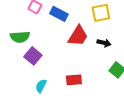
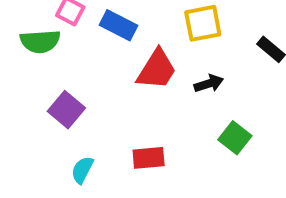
green semicircle: (20, 37) -> (40, 41), moved
black arrow: (104, 43) -> (209, 84), turned -32

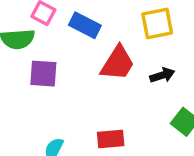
purple square: (66, 110) -> (43, 74), moved, turned -36

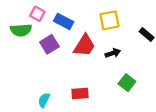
purple square: (43, 74) -> (49, 44), moved, turned -36

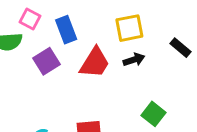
blue rectangle: (64, 21) -> (66, 30), turned 42
black arrow: (113, 53) -> (134, 60), moved

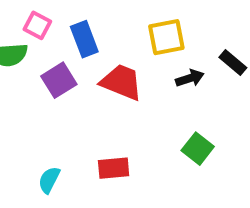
black arrow: (134, 60) -> (190, 78), moved
red trapezoid: (95, 63) -> (121, 82), turned -100

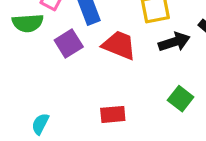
black arrow: (190, 78) -> (174, 42), size x1.4
cyan semicircle: (49, 180) -> (40, 124), moved

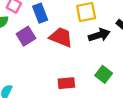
red rectangle: (113, 114) -> (66, 83), moved

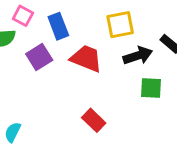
green square: (104, 74) -> (151, 88), moved, turned -35
red rectangle: (66, 83) -> (94, 120), turned 49

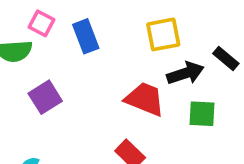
purple square: (39, 57) -> (45, 97), moved
red trapezoid: (86, 59) -> (145, 99), moved

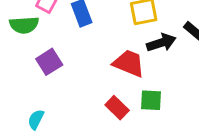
green square: (202, 114) -> (151, 100), moved

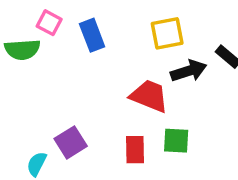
purple square: (49, 62) -> (71, 142), moved
red rectangle: (117, 108) -> (135, 150), turned 45

